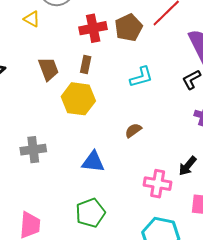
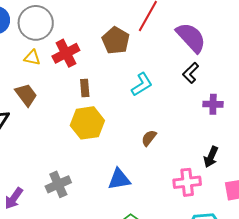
yellow triangle: (32, 19) -> (32, 58), moved
red cross: (93, 28) -> (66, 53), moved
brown trapezoid: (48, 69) -> (26, 95), moved

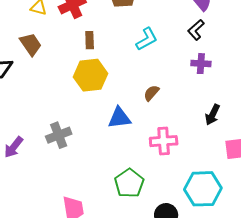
purple cross: (213, 104) -> (201, 64), moved
blue triangle: (119, 179) -> (119, 118), moved
pink cross: (187, 182) -> (164, 141), moved

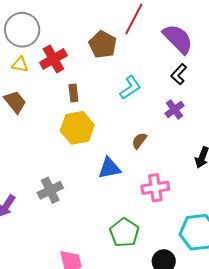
purple cross: (201, 64) -> (175, 109), moved, turned -36

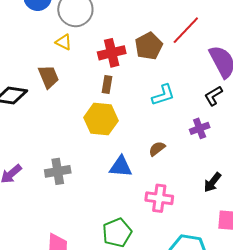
red cross: (53, 59) -> (112, 53), moved

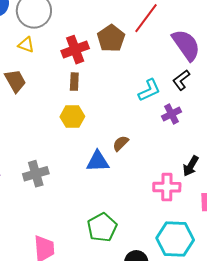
cyan L-shape: (163, 95) -> (149, 90), moved
yellow hexagon: (101, 119) -> (72, 117), size x0.7
brown semicircle: (157, 149) -> (121, 143), moved
pink cross: (159, 198) -> (167, 187), moved

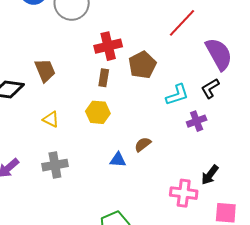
brown pentagon: (111, 38) -> (142, 65), moved
yellow triangle: (26, 45) -> (51, 119), moved
blue triangle: (98, 161) -> (118, 160), size x0.7

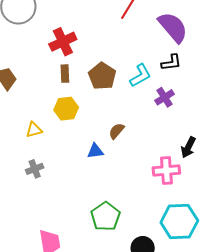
brown pentagon: (142, 65) -> (102, 76), moved
black L-shape: (210, 88) -> (171, 63), turned -145
yellow triangle: (51, 119) -> (34, 130), moved, turned -30
gray cross: (55, 165) -> (35, 169), size x0.7

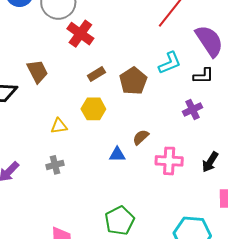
red cross: (63, 42) -> (80, 34), moved, turned -36
brown rectangle: (65, 74) -> (96, 74), turned 54
cyan L-shape: (140, 75) -> (170, 63), moved
pink cross: (166, 170) -> (169, 161), moved

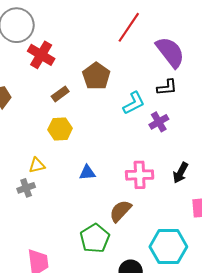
cyan L-shape: (170, 63) -> (134, 103), moved
brown pentagon: (133, 81) -> (96, 76), moved
yellow triangle: (59, 126) -> (37, 165), moved
brown semicircle: (141, 137) -> (120, 211), moved, size x1.4

